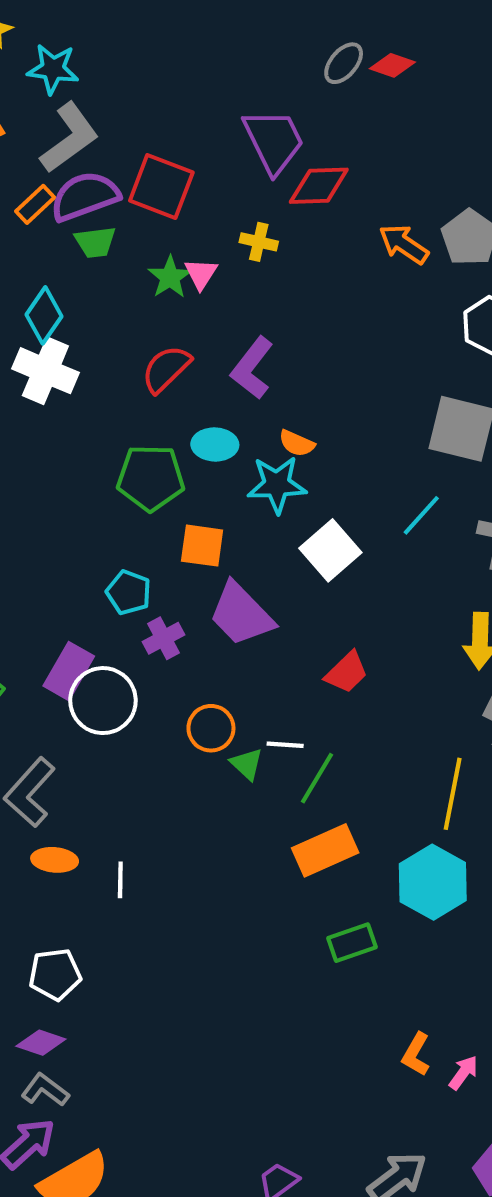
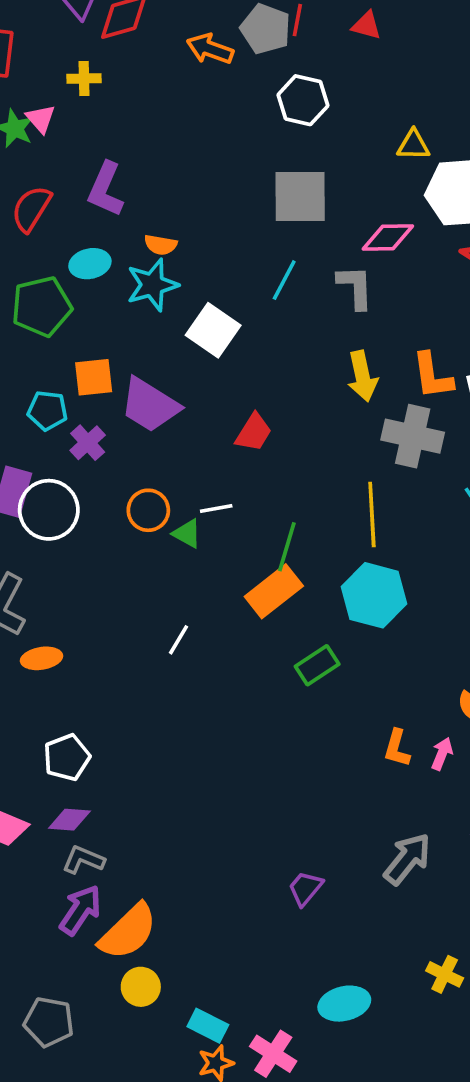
orange square: (202, 546) -> (94, 377), moved
green line: (317, 778) -> (287, 547), moved
white line: (120, 880) -> (179, 640), moved, turned 44

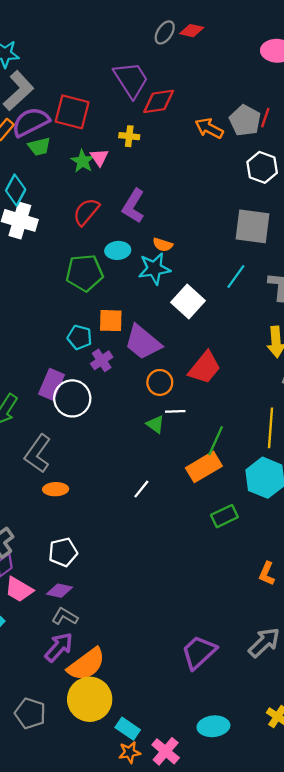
red trapezoid: (254, 432) -> (205, 368), size x1.4
orange circle: (148, 510) -> (160, 382), moved
purple trapezoid: (305, 888) -> (199, 652), size x1.6
yellow circle: (141, 987) -> (90, 699), size x1.8

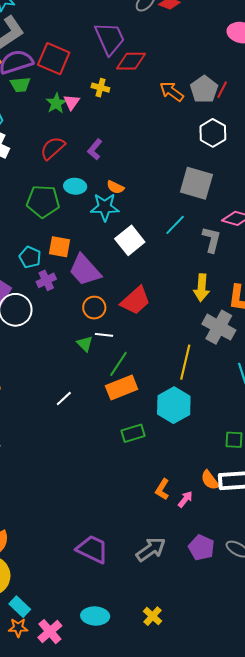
purple L-shape: (133, 206) -> (95, 149), size x0.7
green line: (216, 441) -> (118, 364), moved
purple trapezoid: (199, 652) -> (92, 549), turned 60

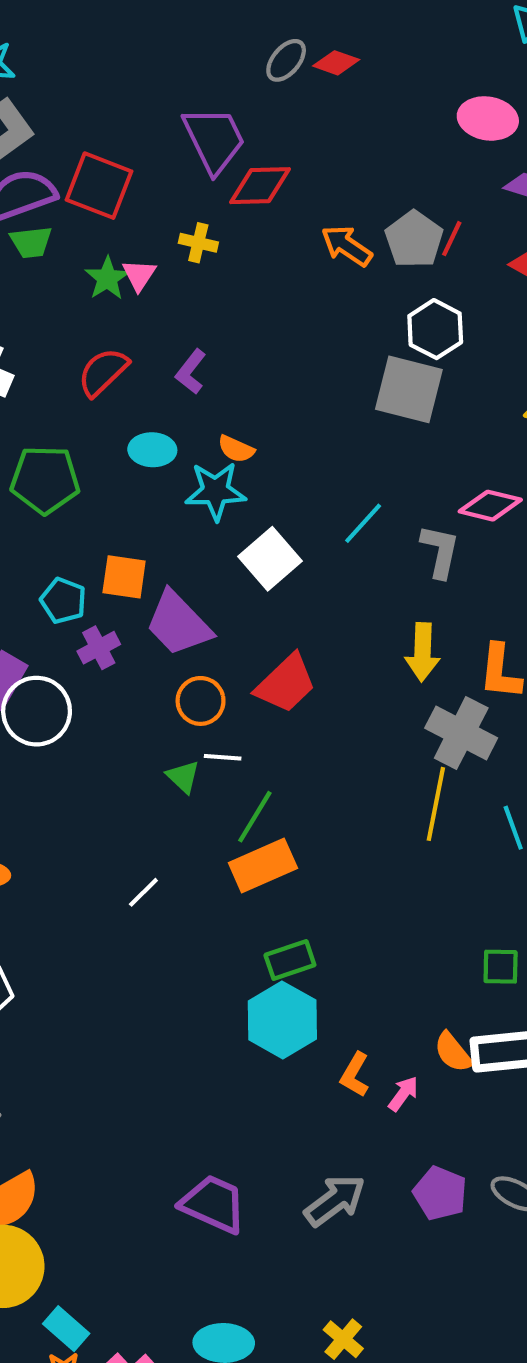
gray square: (196, 183) -> (409, 389), moved
green pentagon: (43, 201) -> (45, 480), moved
yellow line: (185, 362) -> (436, 804), moved
cyan hexagon: (174, 405) -> (282, 1020), moved

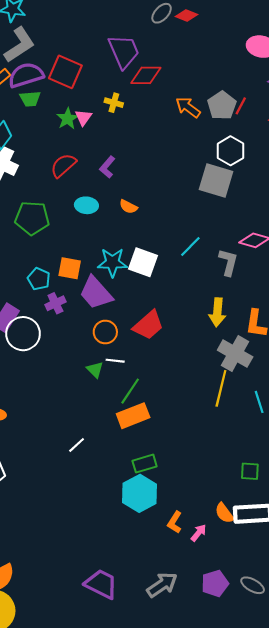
cyan star: (216, 491) -> (112, 262), moved
white square: (270, 559) -> (143, 262), turned -32
white line: (143, 892) -> (77, 445), moved
purple pentagon: (440, 1193) -> (215, 583), turned 30

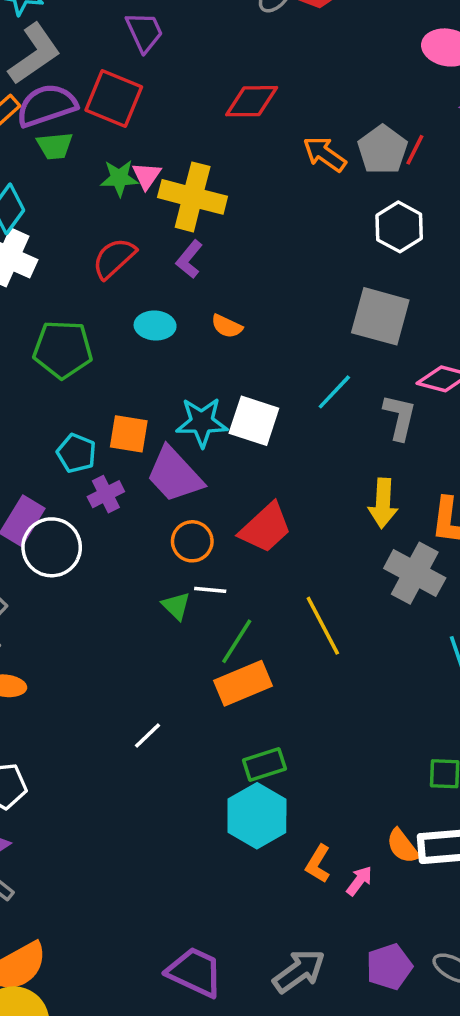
purple trapezoid: (124, 51) -> (144, 32), moved, size x0.7
yellow cross: (114, 103) -> (193, 197), moved, size x2.0
green star: (67, 119) -> (119, 178), turned 30
gray square: (216, 180) -> (380, 316), moved
yellow line: (221, 388) -> (323, 626), moved, turned -40

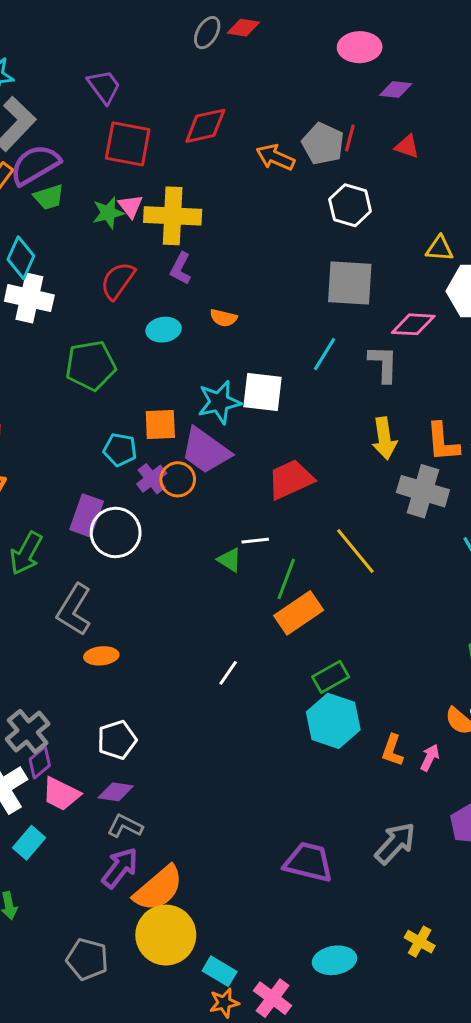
red square: (114, 99) -> (128, 144), moved
red trapezoid: (265, 528) -> (291, 479), turned -150
orange circle: (192, 541) -> (178, 479), moved

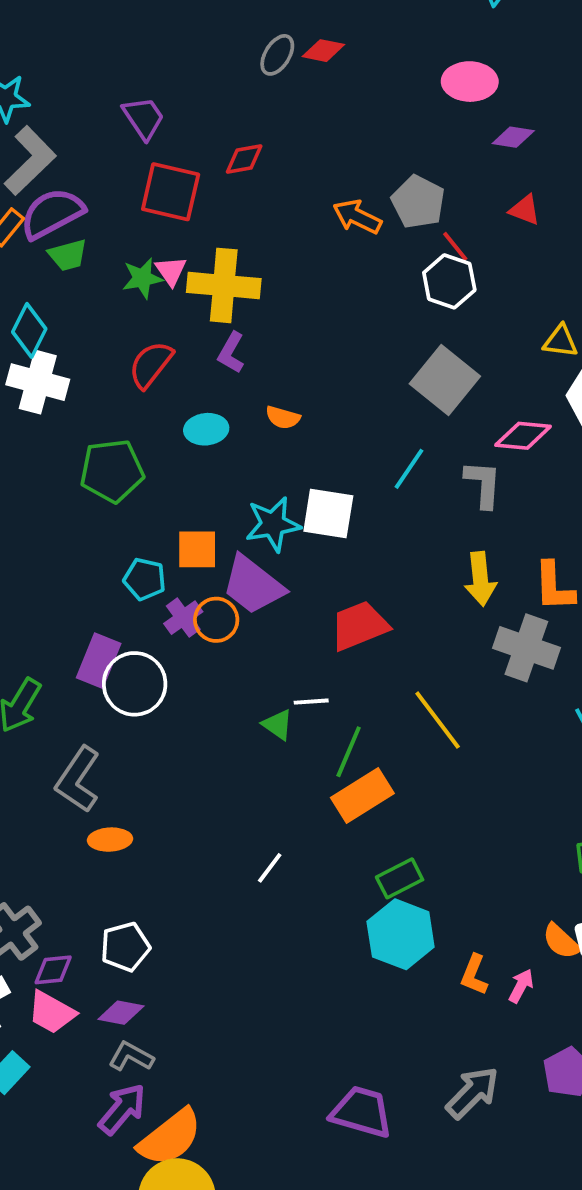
red diamond: (205, 126) -> (244, 159), moved, size x0.7
red line: (350, 138) -> (455, 246), moved, turned -56
gray square: (350, 283) -> (445, 380), turned 33
purple diamond: (40, 762) -> (53, 970), moved, turned 32

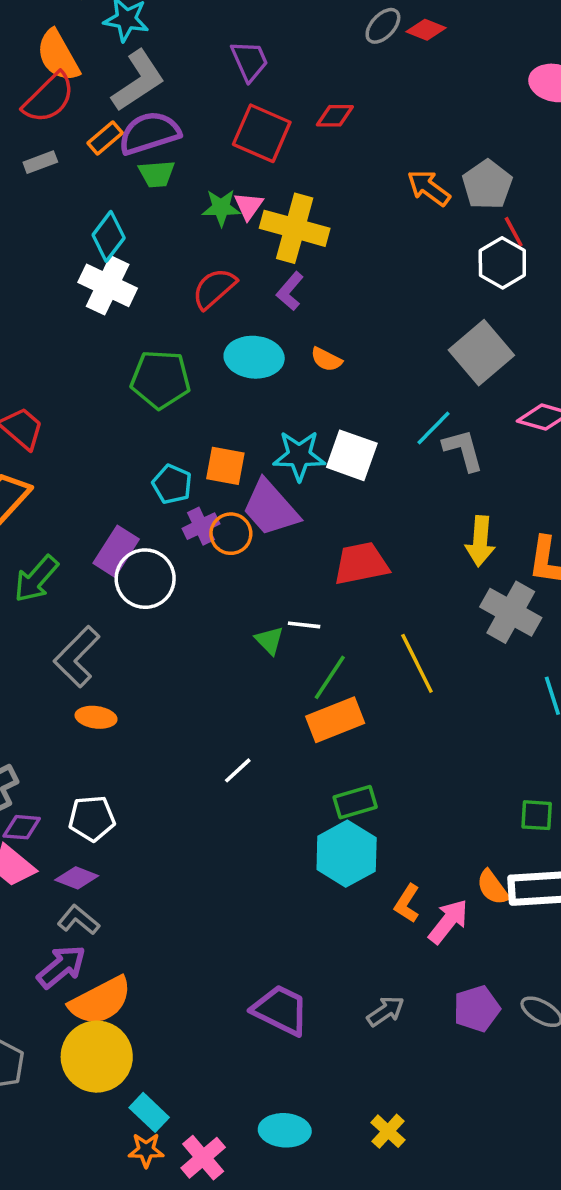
cyan ellipse: (206, 429) -> (254, 357), size x1.4
gray L-shape: (483, 484) -> (463, 450), moved, turned -30
pink arrow: (521, 986) -> (448, 921), size x1.5
gray arrow: (473, 1093) -> (386, 1011), size x0.7

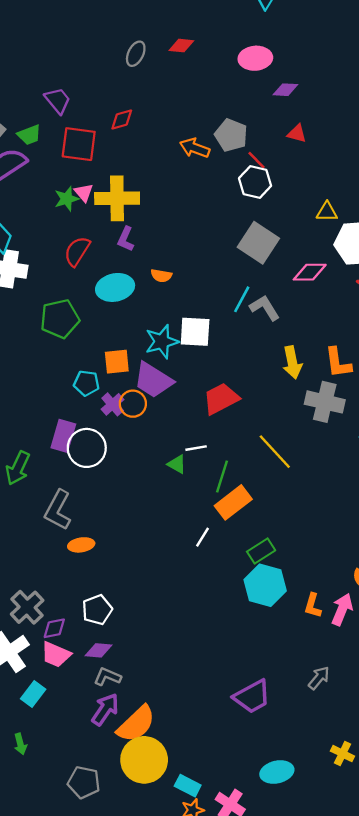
red diamond: (426, 30) -> (181, 46), moved
green trapezoid: (157, 174) -> (29, 135), moved
white line: (238, 770) -> (203, 537), moved
purple trapezoid: (281, 1010) -> (252, 697), turned 141

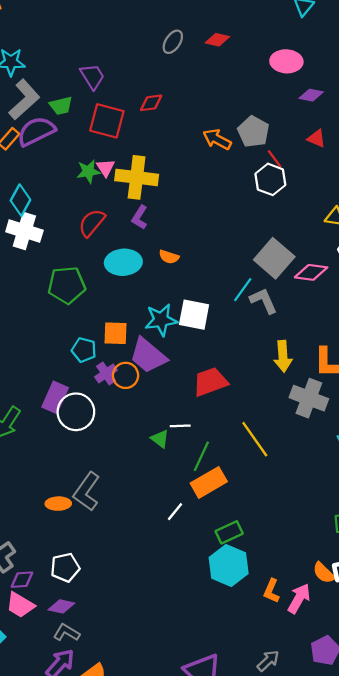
gray square: (258, 243) -> (274, 258), moved
gray L-shape: (58, 510) -> (87, 492), moved

